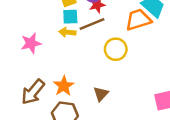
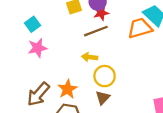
cyan square: (70, 17) -> (33, 24), moved, turned -35
yellow arrow: (67, 32) -> (90, 57), moved
yellow circle: (116, 49) -> (105, 76), moved

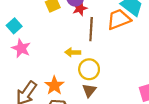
brown line: (96, 31) -> (91, 29), moved, turned -60
pink star: (38, 48) -> (21, 48), turned -30

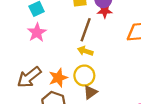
brown line: (91, 29) -> (86, 30), moved
yellow circle: (89, 69) -> (84, 76), moved

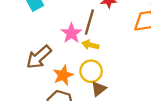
pink star: (37, 33) -> (71, 33), moved
brown arrow: (29, 77) -> (39, 57), moved

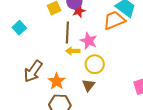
pink star: (71, 33) -> (89, 41), moved
yellow circle: (91, 71) -> (95, 64), moved

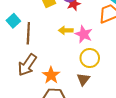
brown line: (67, 32) -> (28, 33), moved
yellow arrow: (73, 51) -> (66, 30), moved

